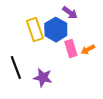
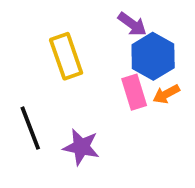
blue hexagon: (56, 30) -> (153, 56), moved

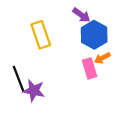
pink rectangle: (134, 92) -> (89, 68), moved
purple star: (81, 147) -> (34, 91), moved

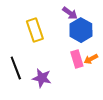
orange arrow: (102, 58) -> (91, 59), moved
purple star: (34, 91) -> (42, 78), moved

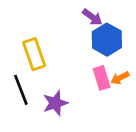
yellow rectangle: (35, 30) -> (34, 54), moved
purple star: (42, 78) -> (55, 103), turned -30

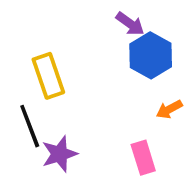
pink rectangle: (102, 78) -> (143, 158), moved
purple star: (55, 103) -> (59, 154), moved

